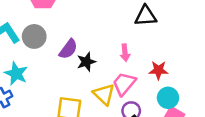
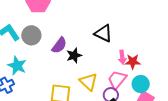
black triangle: (146, 16) -> (103, 33), moved, turned 30
pink arrow: (125, 53) -> (122, 57), moved
pink trapezoid: (124, 84) -> (117, 80), moved

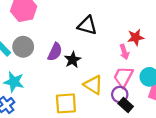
black triangle: (103, 33) -> (87, 25), moved
red star: (133, 62) -> (136, 37), moved

